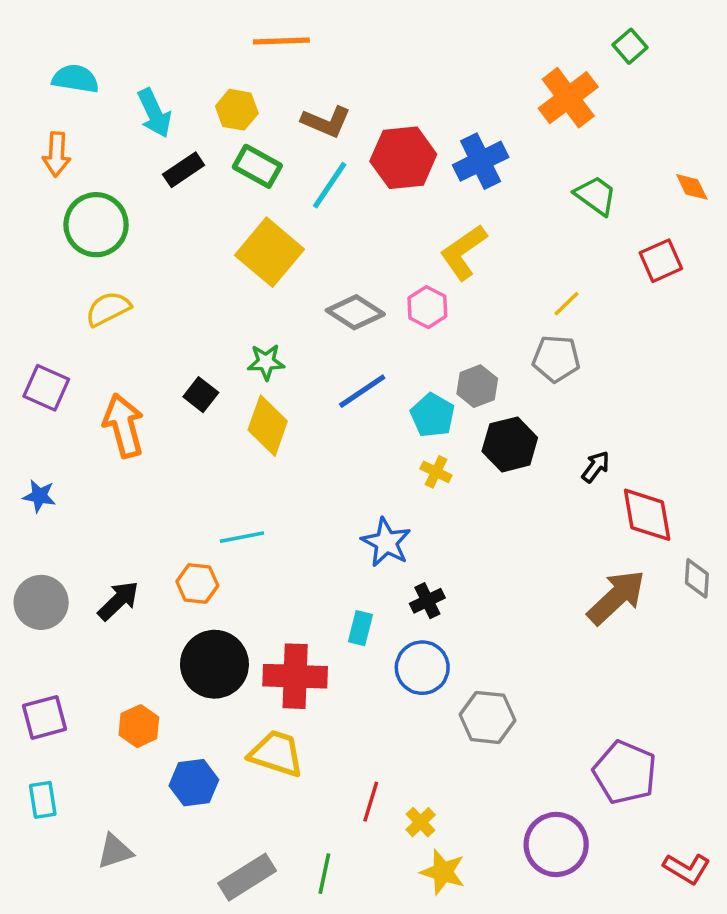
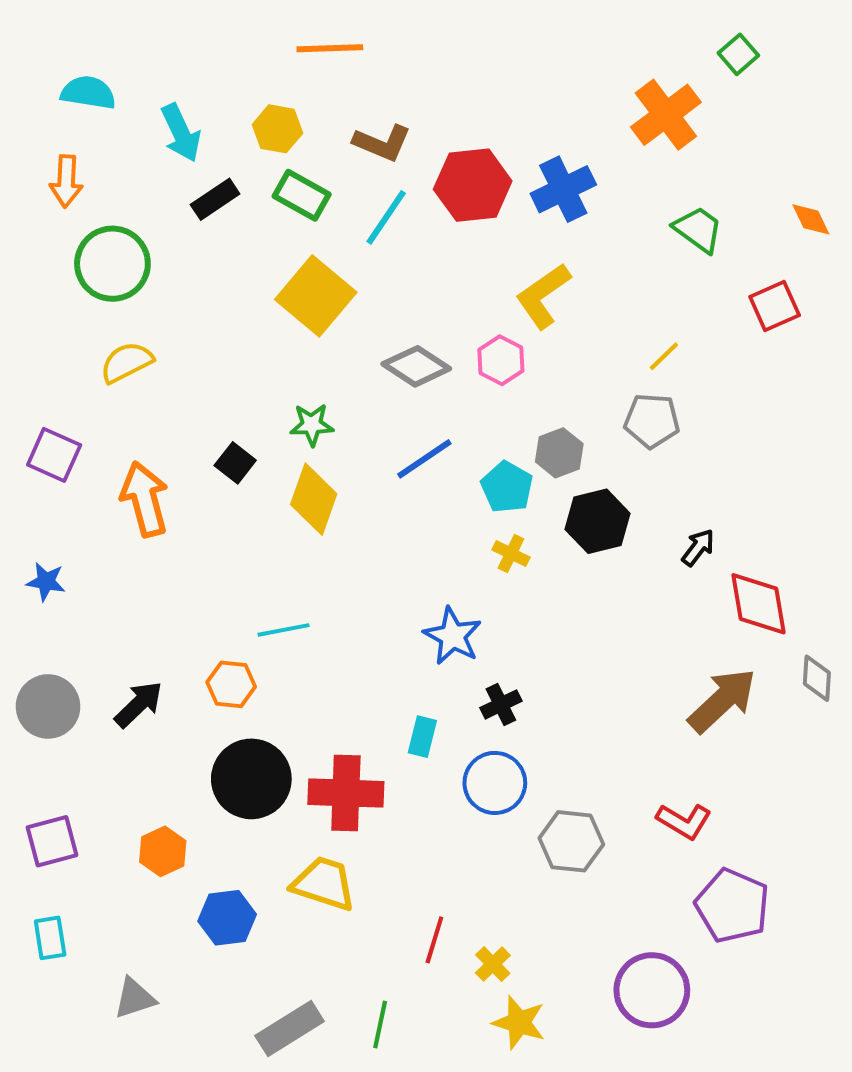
red L-shape: (687, 869) -> (684, 821), moved

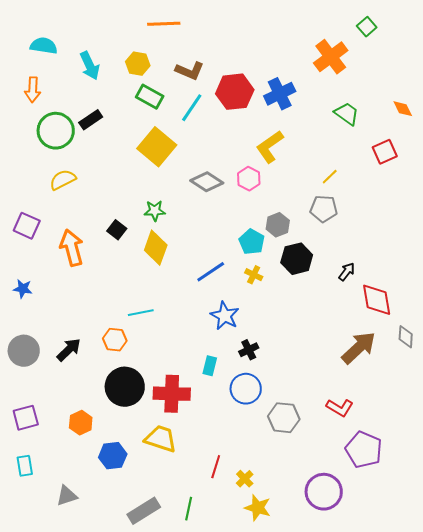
black rectangle: (215, 199) -> (91, 120), moved
blue line: (424, 459) -> (211, 272), moved

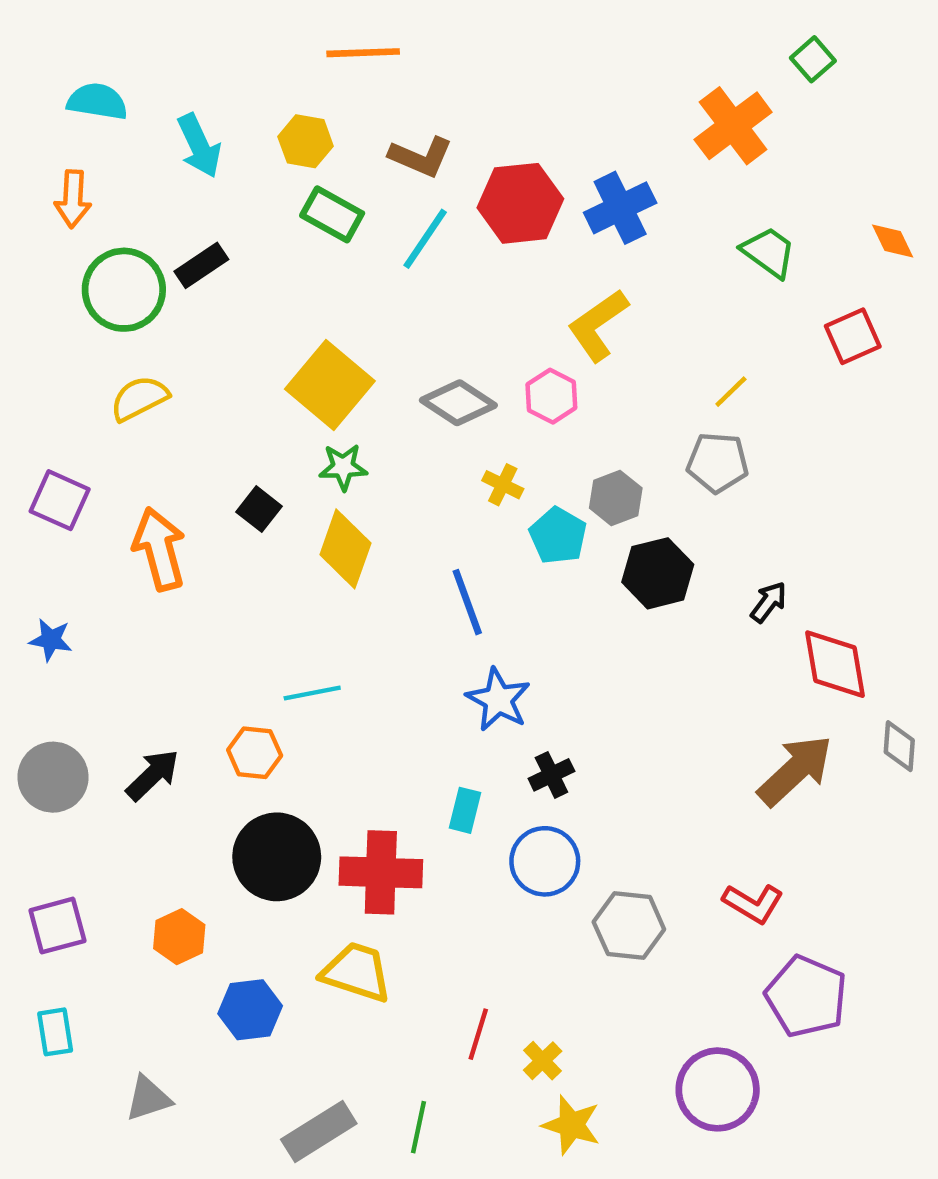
yellow square: (157, 147) -> (330, 385), moved
blue line: (211, 272) -> (467, 602), turned -76
yellow cross: (254, 275) -> (503, 485), moved

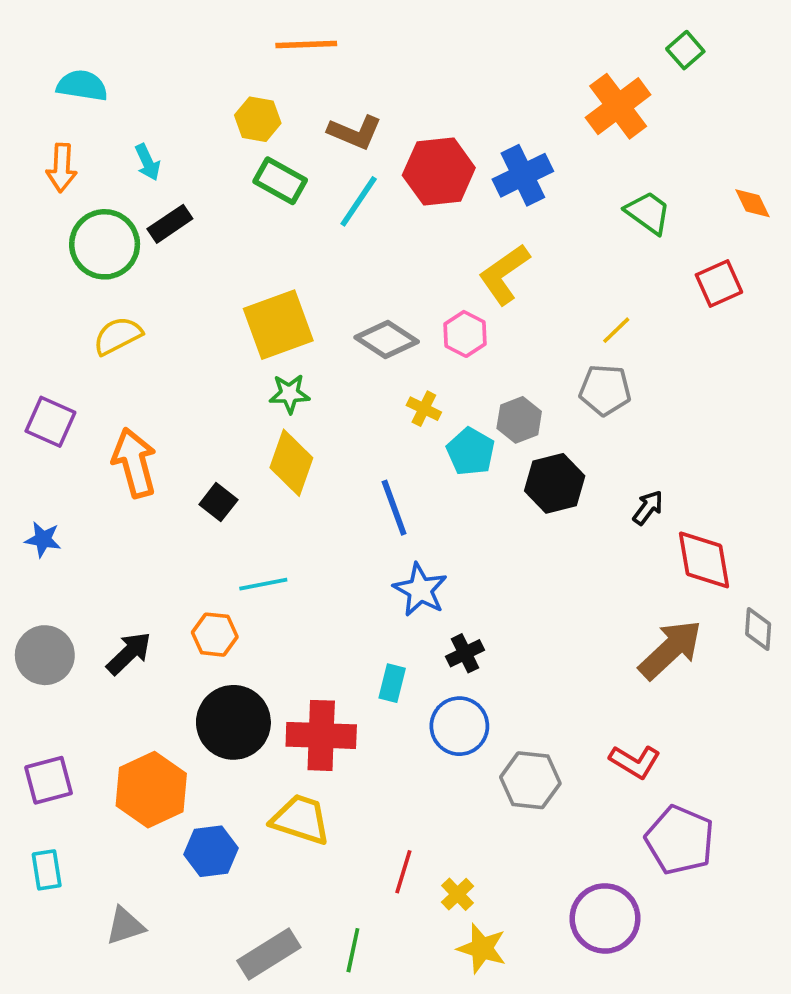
cyan arrow: (199, 146) -> (148, 162), moved, size x0.7
yellow square: (330, 385) -> (278, 325), turned 30
black square: (259, 509) -> (218, 502), moved
orange hexagon: (179, 937) -> (151, 790), size x1.6

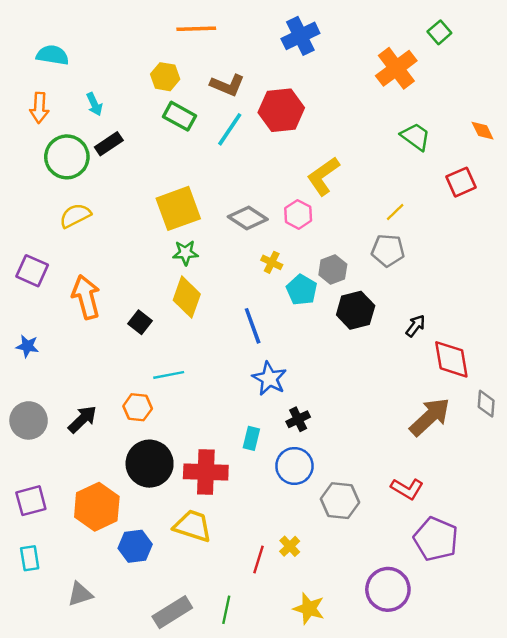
blue cross: (523, 175) -> (300, 36), moved
yellow cross: (458, 894) -> (290, 546), moved

